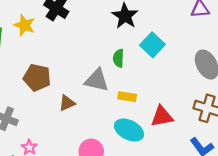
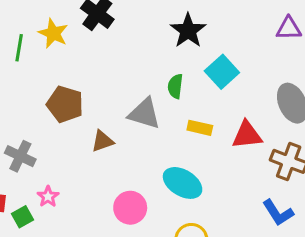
yellow rectangle: (127, 97) -> (200, 128), moved
red triangle: (162, 117) -> (247, 135), moved

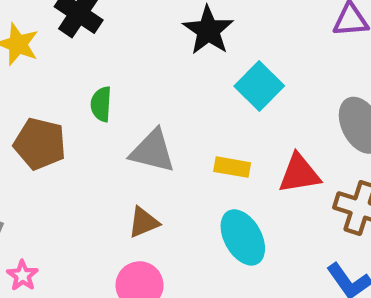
green semicircle: (175, 86) -> (101, 104), moved
brown triangle: (102, 141) -> (144, 222), moved
cyan ellipse: (183, 183) -> (243, 237), moved, turned 33

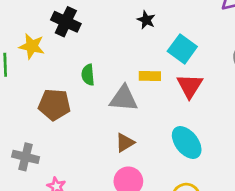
black star: (208, 30) -> (146, 20), size x0.6
yellow rectangle: (232, 167) -> (150, 76), moved
red triangle: (299, 174) -> (190, 86), moved, turned -40

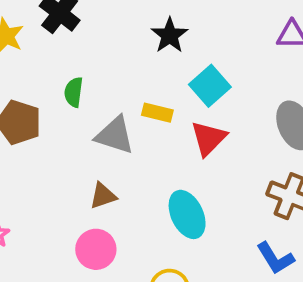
black star: (146, 20) -> (170, 35), size x1.4

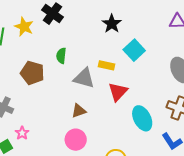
red triangle: (209, 138) -> (118, 92), moved
cyan ellipse: (187, 214) -> (142, 118), moved

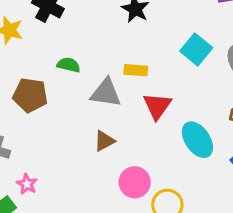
cyan square: (134, 50) -> (196, 49), moved
green semicircle: (61, 56) -> (69, 65), turned 105
pink circle: (76, 140) -> (135, 182), moved

